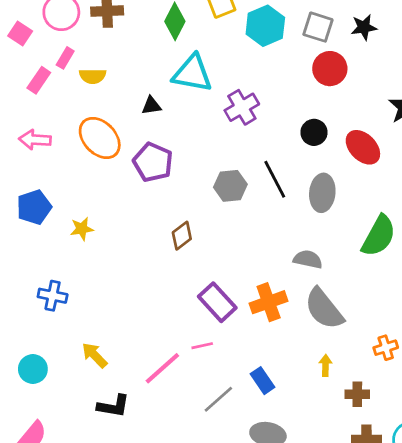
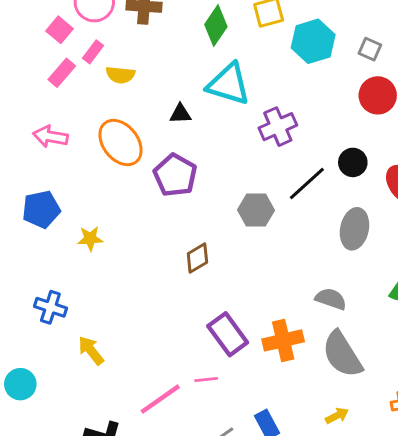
gray square: (318, 27) -> (370, 49), size x0.7
pink square: (20, 34) -> (60, 30), moved
black line: (275, 179) -> (307, 184), moved, turned 69
yellow arrow: (95, 355) -> (91, 350), moved
yellow arrow: (325, 365) -> (337, 416), turned 55

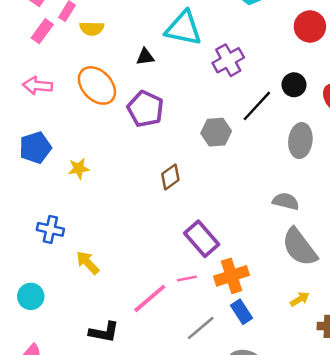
orange cross: (283, 340) -> (231, 276), moved

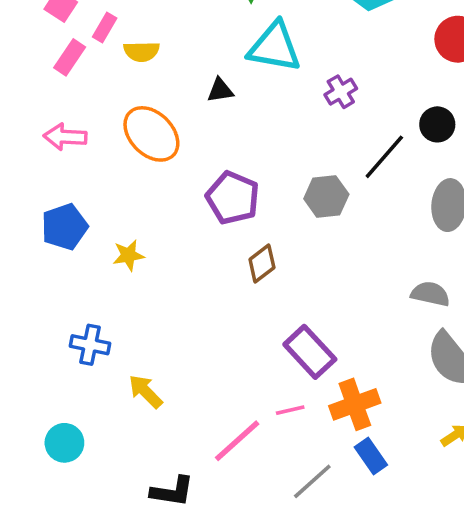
purple cross: (228, 60) -> (341, 92), size x0.7
purple pentagon: (145, 109) -> (233, 198), moved

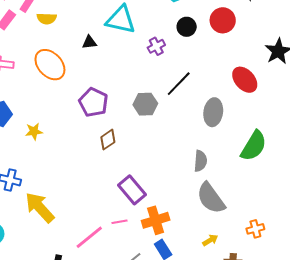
black circle: (437, 124) -> (187, 27), moved
gray semicircle: (430, 294) -> (200, 161), turned 80
yellow arrow: (146, 392) -> (40, 207), size x1.6

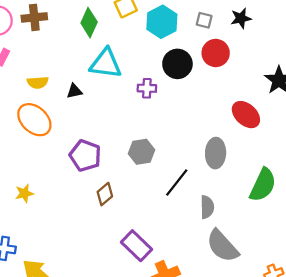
yellow semicircle: (47, 19) -> (38, 82), moved
black circle: (187, 27) -> (177, 64), size x1.4
purple cross: (156, 46) -> (147, 88), turned 36
black line: (179, 84) -> (177, 182), moved

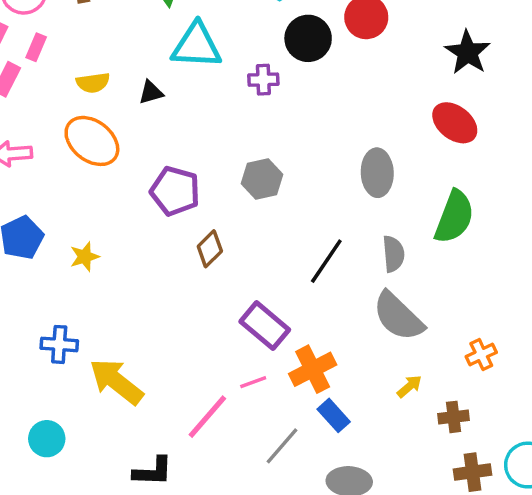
red ellipse: (246, 115) -> (455, 123), moved
black line: (177, 182) -> (326, 261), moved
gray semicircle: (207, 207) -> (393, 254), moved

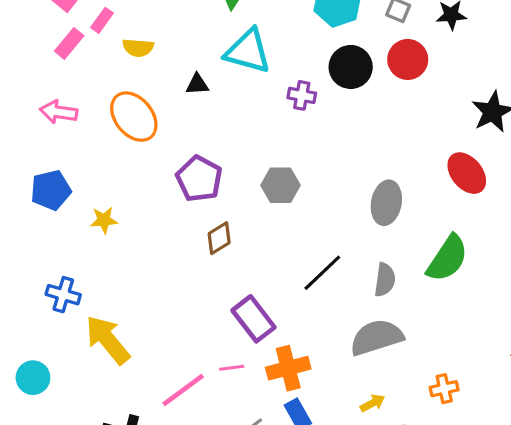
yellow semicircle: (93, 83) -> (138, 48), moved
gray semicircle: (398, 316) -> (377, 337), turned 106

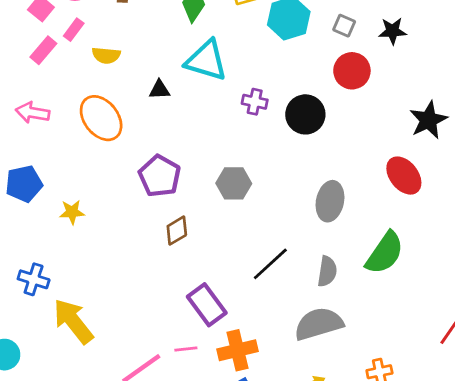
black circle: (351, 67) -> (305, 114), moved

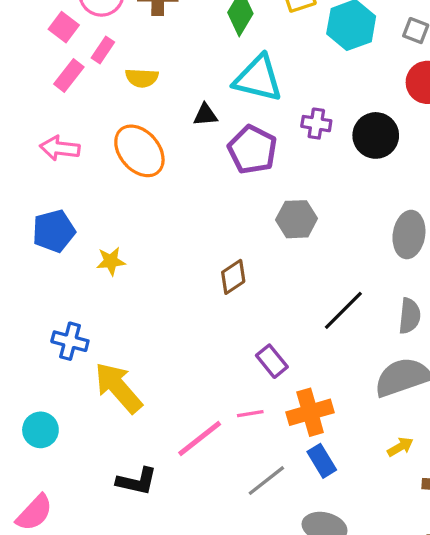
purple pentagon: (160, 176) -> (252, 150), moved
purple rectangle: (207, 305) -> (272, 361), size x0.7

